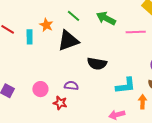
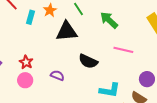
pink line: (136, 32) -> (123, 50), moved
pink circle: (40, 89) -> (25, 80), moved
red star: (60, 103) -> (26, 62), moved

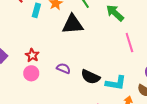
pink line: (123, 50) -> (129, 43), turned 60
black semicircle: (88, 61) -> (90, 77), moved

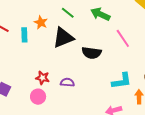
red star: (32, 55) -> (42, 78), moved
black semicircle: (90, 77) -> (92, 53), moved

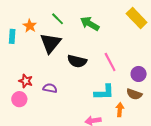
black triangle: (63, 38) -> (50, 43), turned -35
pink line: (123, 38) -> (110, 62), moved

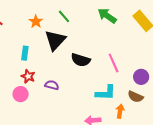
green arrow: (90, 24) -> (107, 16), moved
cyan rectangle: (12, 36) -> (25, 53), moved

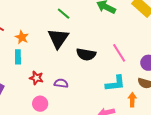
orange star: (36, 22) -> (22, 37), moved
cyan rectangle: (25, 53) -> (18, 57), moved
pink circle: (21, 94) -> (40, 104), moved

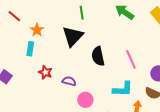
green line: (64, 14) -> (82, 13), turned 32
black semicircle: (86, 54) -> (98, 56), turned 60
pink circle: (40, 104) -> (85, 100), moved

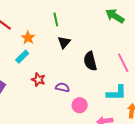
green line: (82, 13) -> (56, 19), moved
black triangle: (73, 36) -> (64, 42), size x0.6
cyan rectangle: (30, 49) -> (22, 57), turned 40

